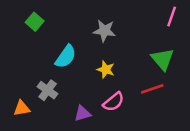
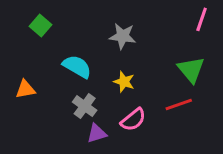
cyan semicircle: (66, 57) -> (77, 67), turned -95
gray cross: (48, 90) -> (85, 106), moved
orange triangle: (22, 108) -> (25, 89), moved

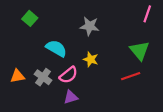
orange triangle: (25, 89) -> (17, 76), moved
gray cross: (85, 106) -> (43, 77), moved
pink semicircle: (133, 120) -> (69, 75), moved

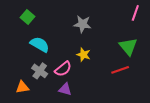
cyan semicircle: (56, 48) -> (40, 44), moved
orange triangle: (17, 76) -> (22, 87), moved
purple triangle: (71, 97) -> (65, 89), turned 32

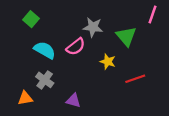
green triangle: (128, 47) -> (126, 36), moved
yellow star: (83, 55) -> (108, 62), moved
pink semicircle: (63, 69) -> (76, 47), moved

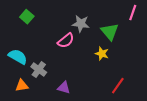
cyan semicircle: (45, 50) -> (18, 57), moved
yellow star: (108, 62) -> (102, 54), moved
red line: (135, 79) -> (118, 86), moved, turned -36

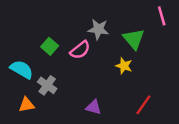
pink line: (133, 13) -> (162, 16), turned -35
green square: (27, 17) -> (50, 46), moved
purple triangle: (64, 88) -> (94, 107), moved

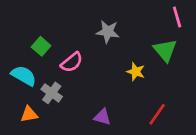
green triangle: (134, 39) -> (165, 50), moved
green square: (50, 46) -> (41, 46), moved
pink semicircle: (80, 50) -> (72, 62), moved

